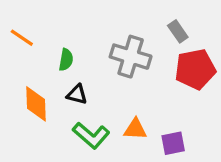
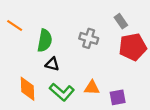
gray cross: (131, 57) -> (89, 38), size x0.7
green semicircle: (66, 60) -> (45, 41), size x1.5
orange diamond: (36, 104) -> (28, 89), moved

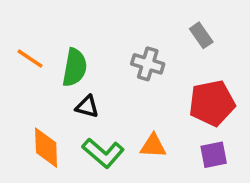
orange line: (15, 26) -> (30, 59), moved
red pentagon: (133, 47) -> (212, 103), moved
purple square: (118, 97) -> (214, 155), moved

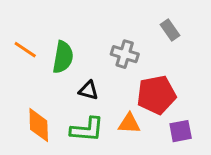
red pentagon: (212, 103) -> (156, 95), moved
black triangle: (87, 107) -> (89, 90), moved
green L-shape: (103, 153) -> (87, 130), turned -36

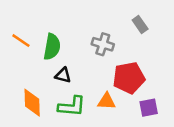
black triangle: (89, 90) -> (63, 75), moved

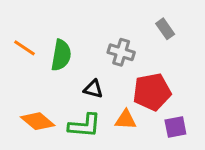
black triangle: (63, 75) -> (93, 89), moved
orange diamond: (32, 103) -> (38, 121), turned -48

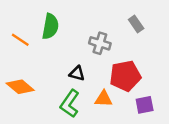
green semicircle: (61, 55) -> (50, 26), moved
orange diamond: (38, 121) -> (20, 87), moved
green L-shape: (85, 126) -> (70, 104), turned 120

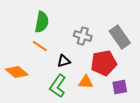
gray rectangle: (136, 24) -> (120, 37), moved, size x1.6
orange line: (20, 40) -> (40, 46), moved
black triangle: (77, 73) -> (64, 61), turned -32

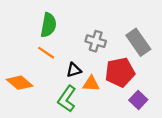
orange triangle: (86, 82) -> (91, 84), moved
purple square: (120, 87) -> (138, 100), turned -35

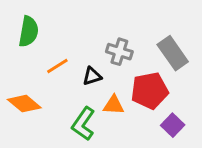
green semicircle: (48, 25) -> (29, 31), moved
orange line: (46, 53) -> (57, 66), turned -66
black triangle: (74, 70) -> (92, 76), moved

